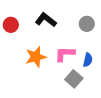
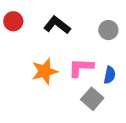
red circle: (11, 25) -> (13, 21), moved

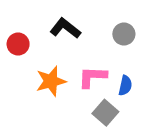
red circle: (13, 21) -> (18, 44), moved

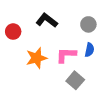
blue semicircle: (125, 86) -> (89, 50), moved

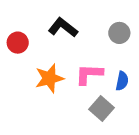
blue semicircle: (89, 50) -> (122, 81), moved

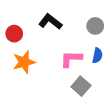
orange star: (49, 78) -> (24, 62), moved
blue semicircle: (122, 81) -> (97, 56), moved

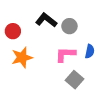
gray circle: (95, 26) -> (69, 26), moved

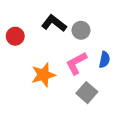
pink L-shape: (65, 54) -> (76, 63), turned -30
orange star: (22, 57) -> (43, 75), moved

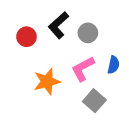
black L-shape: (54, 23) -> (58, 25), turned -80
red circle: (15, 36) -> (26, 37), moved

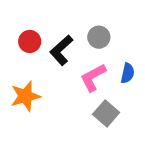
black L-shape: (58, 25) -> (61, 50), moved
orange star: (47, 81) -> (25, 96), moved

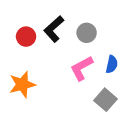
black L-shape: (61, 50) -> (54, 29), moved
gray square: (106, 113) -> (105, 100), moved

